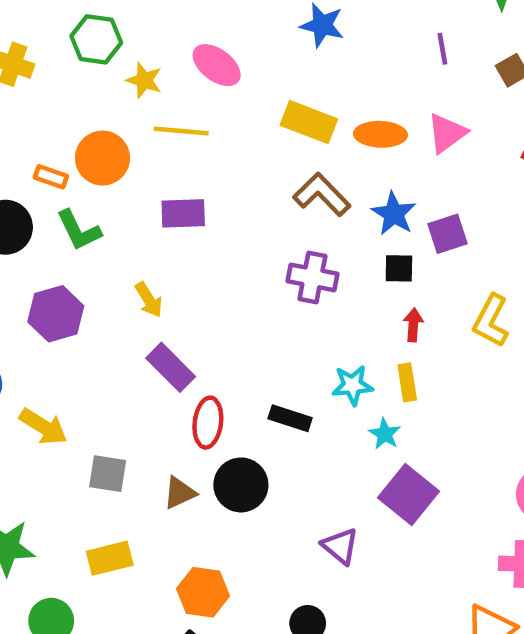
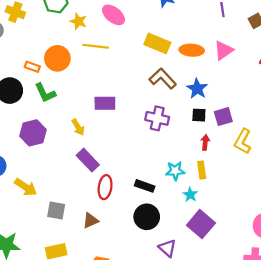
purple rectangle: (183, 213) -> (105, 103), moved
purple square: (447, 234) -> (223, 117), moved
black circle: (241, 485) -> (147, 217), moved

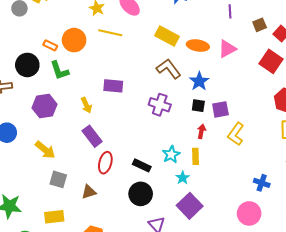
cyan star: (175, 171) -> (171, 154), turned -30
yellow arrow: (26, 187) -> (45, 150), moved

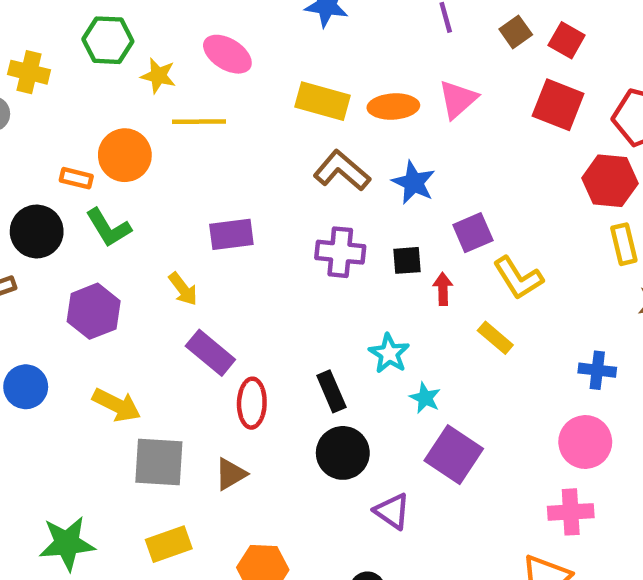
black square: (198, 106) -> (407, 260), moved
yellow L-shape: (236, 134) -> (518, 278), turned -55
yellow rectangle: (195, 156) -> (495, 338), moved, turned -35
black rectangle: (142, 165) -> (331, 391), turned 54
gray square: (58, 179) -> (159, 462), size x1.4

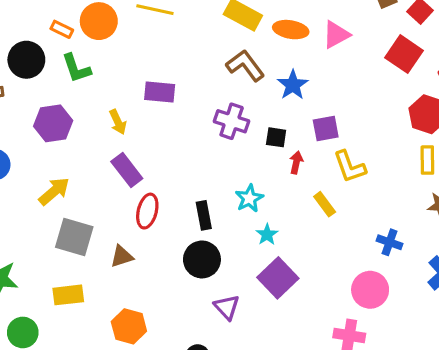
yellow arrow: (117, 405) -> (54, 191), turned -80

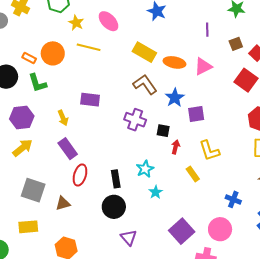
purple square: (326, 129) -> (196, 114), moved
yellow arrow: (54, 191) -> (23, 148), moved
purple square: (278, 278) -> (182, 231), moved

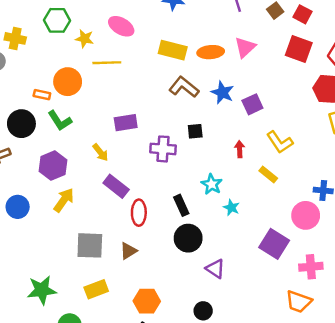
purple cross: (135, 120) -> (163, 149), moved
black square: (163, 131) -> (195, 131), moved
pink circle: (220, 229) -> (306, 215), moved

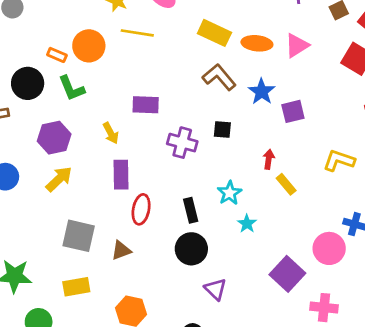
yellow L-shape: (280, 142) -> (339, 160), moved, turned 132
yellow rectangle: (268, 174) -> (286, 184), moved
purple rectangle: (116, 186) -> (121, 175), turned 40

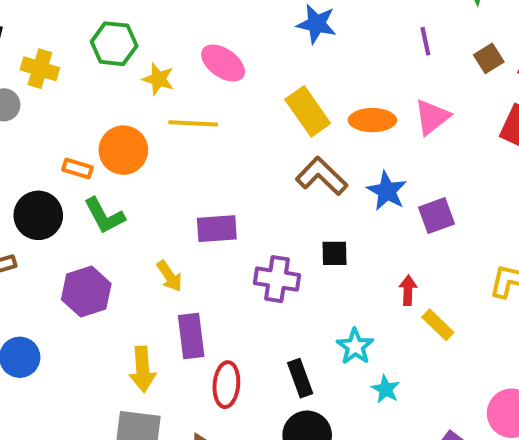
yellow rectangle: (214, 33) -> (308, 111), turned 36
yellow arrow: (59, 179) -> (143, 369), moved, turned 136

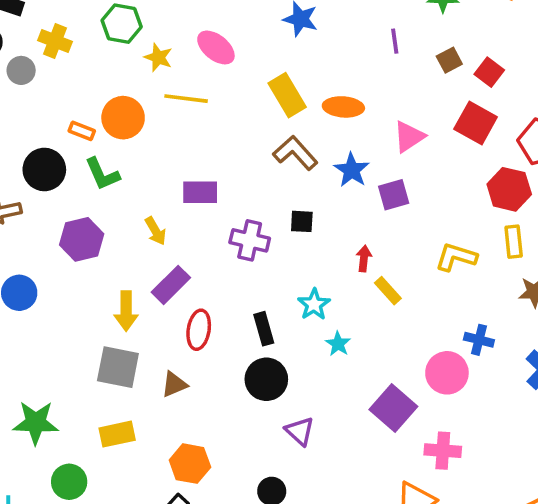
pink triangle: (432, 117) -> (409, 137), moved
purple rectangle: (191, 336) -> (171, 285), turned 48

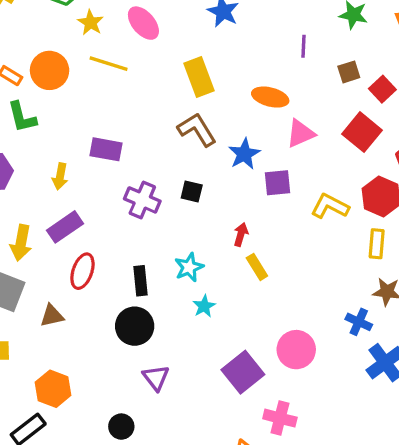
orange ellipse: (343, 107) -> (270, 97), moved
yellow arrow: (156, 231) -> (60, 176), turned 30
yellow L-shape: (456, 257) -> (330, 206), moved
blue cross: (479, 340) -> (359, 322), moved

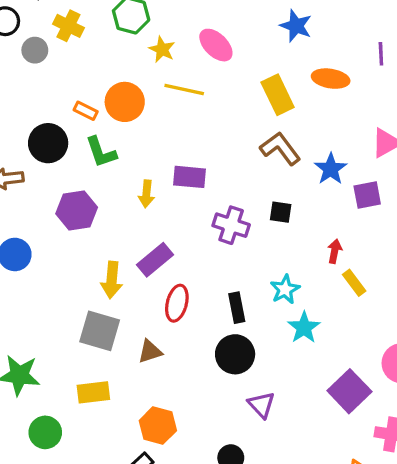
orange ellipse: (270, 97) -> (331, 79), moved
yellow arrow: (60, 176) -> (146, 194), moved
cyan star: (204, 306) -> (304, 328), size x1.4

